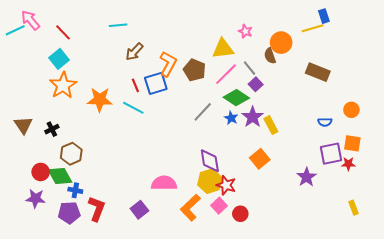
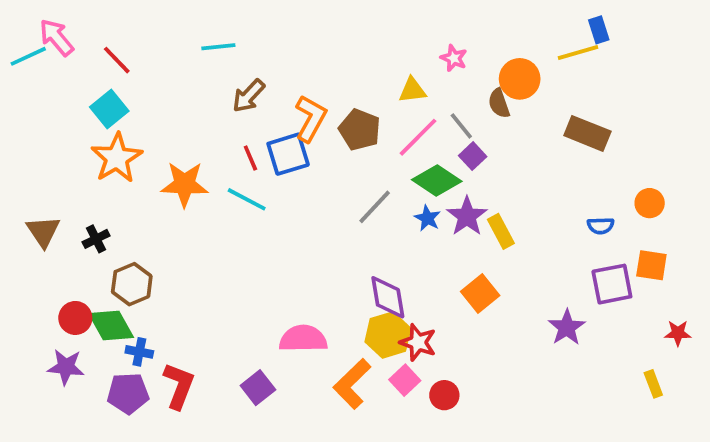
yellow triangle: (223, 49) -> (412, 90), size x0.7
red star: (348, 164) -> (678, 333), moved

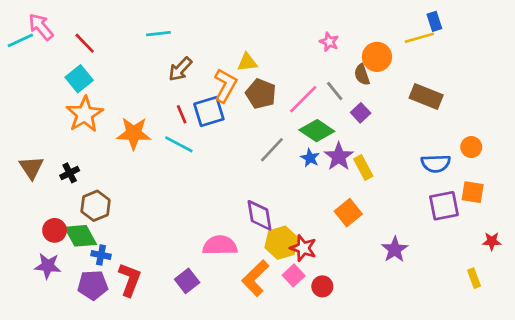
yellow triangle: (412, 90) -> (247, 62), moved
purple square: (473, 156) -> (361, 113), moved
blue semicircle: (601, 226) -> (436, 163), size x1.5
purple diamond: (388, 297) -> (259, 215), moved
purple star: (567, 327) -> (395, 249), moved

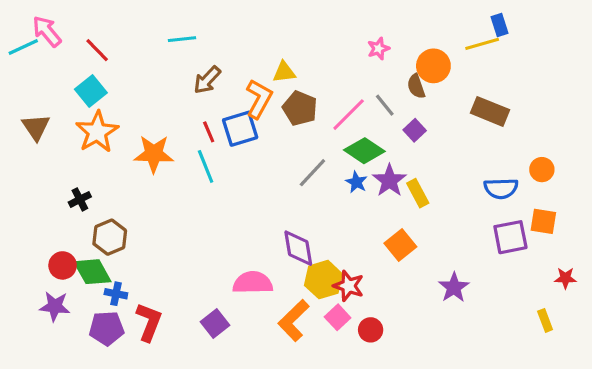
pink star: (329, 42) -> (378, 49), turned 30
cyan line: (179, 144) -> (206, 166), turned 40
brown triangle: (31, 168) -> (36, 127), moved

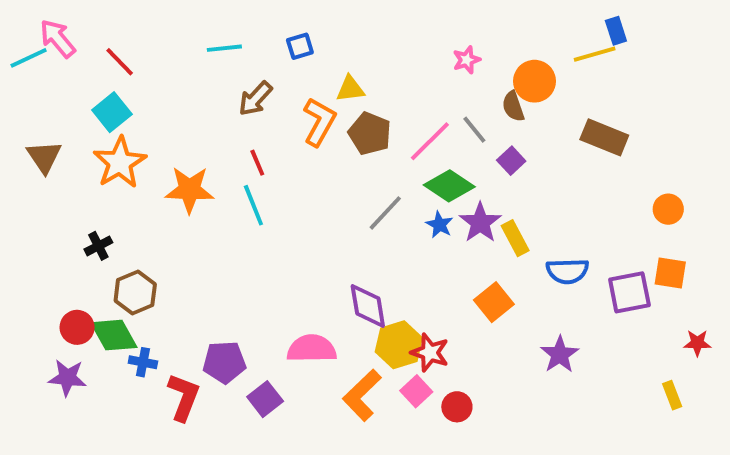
blue square: (240, 129) -> (300, 46), moved, size x0.6
blue semicircle: (501, 188) -> (567, 271), moved
purple pentagon: (107, 328) -> (224, 362), moved

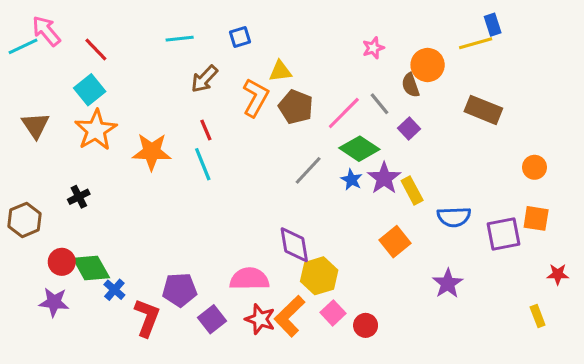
brown hexagon: (135, 292) -> (25, 220), moved
red star: (430, 353) -> (260, 319), moved
blue cross: (143, 362) -> (114, 290), turned 30

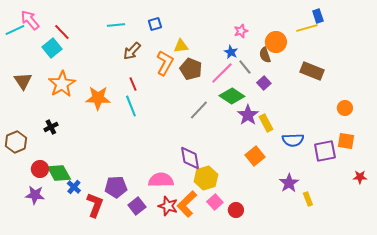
cyan square: (90, 90) -> (52, 48), moved
blue star: (352, 180) -> (231, 52), moved
yellow rectangle: (538, 316) -> (308, 199), moved

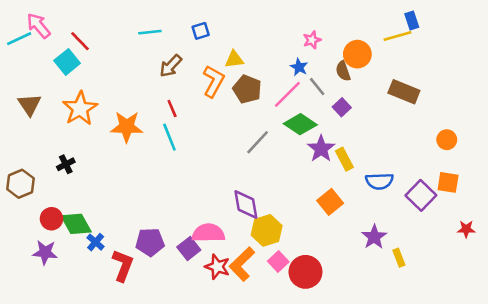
purple square: (325, 151) -> (421, 195), turned -35
purple square: (137, 206) -> (189, 249), moved
red circle: (236, 210) -> (305, 272), size x1.6

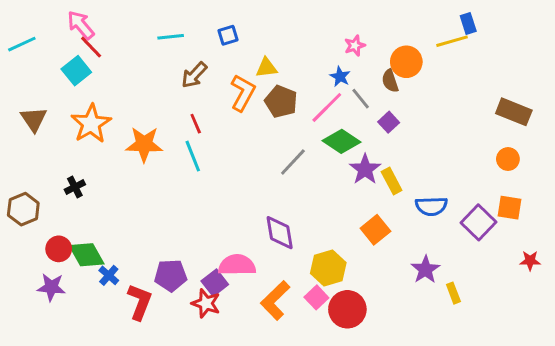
pink arrow: (39, 26) -> (81, 25), moved
brown rectangle: (404, 92) -> (514, 112), moved
yellow hexagon: (267, 230) -> (328, 268), moved
red star: (217, 267) -> (206, 303), moved

